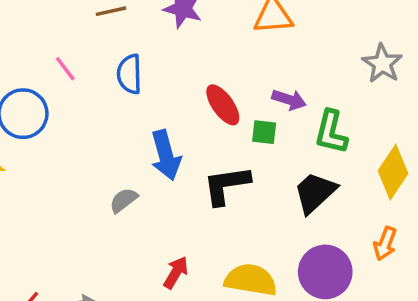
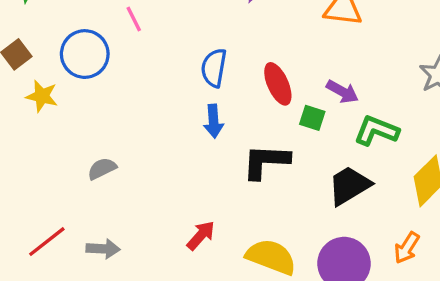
blue semicircle: (129, 74) -> (214, 68), moved
green L-shape: (331, 132) -> (376, 131), turned 87
blue arrow: (166, 155) -> (214, 121), size x0.7
gray semicircle: (124, 200) -> (102, 169), moved

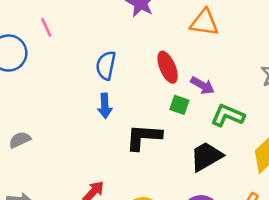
red ellipse: (278, 84) -> (168, 67), moved

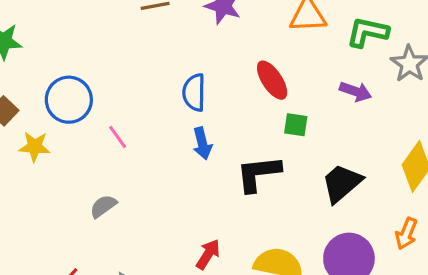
pink line: (46, 27) -> (118, 137), moved
purple arrow: (203, 85) -> (355, 91), moved
green L-shape: (228, 115) -> (368, 32), moved

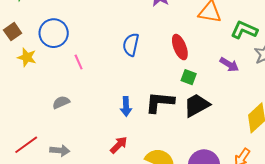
blue arrow: (202, 143) -> (126, 106), moved
black trapezoid: (342, 183) -> (197, 105), moved

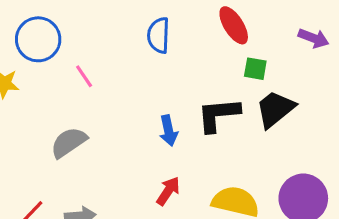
gray semicircle: (61, 102) -> (69, 142), size x1.4

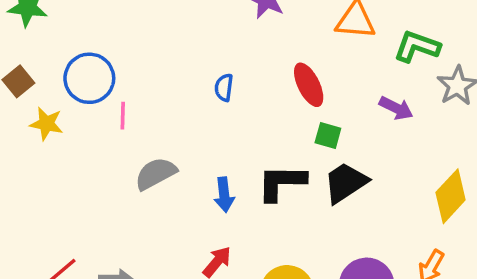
blue semicircle: (159, 35) -> (224, 87), size x0.7
pink line: (84, 76) -> (123, 116), moved, turned 30
gray semicircle: (69, 142) -> (156, 174), moved

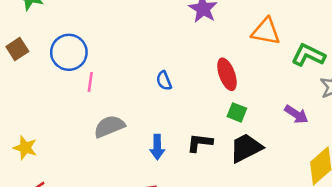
blue semicircle: (224, 87) -> (164, 81), moved, turned -36
purple arrow: (396, 108) -> (296, 114), moved
yellow star: (46, 124) -> (25, 148), moved
black L-shape: (282, 183) -> (200, 143), size x0.7

